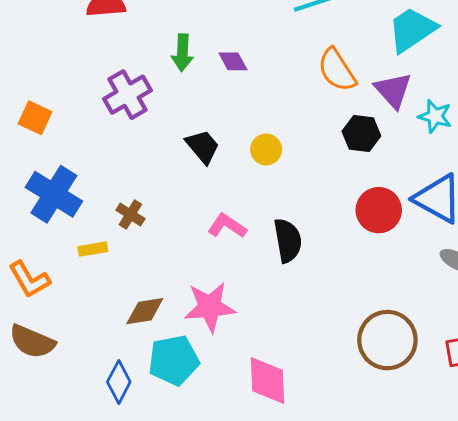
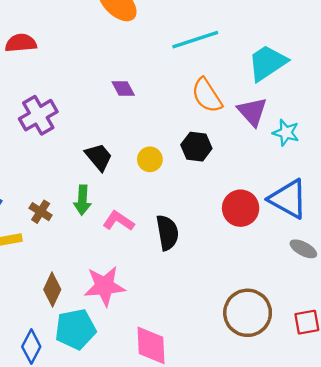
green arrow: (182, 53) -> (82, 200), moved
black hexagon: (361, 134) -> (196, 147), moved
brown diamond: (145, 311) -> (52, 290), turned -56

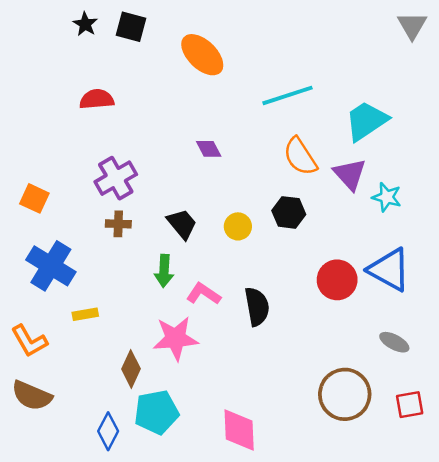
brown cross: (41, 212) -> (118, 224), moved, turned -30
gray ellipse: (303, 249) -> (394, 342), moved
pink star: (105, 286) -> (176, 338), moved

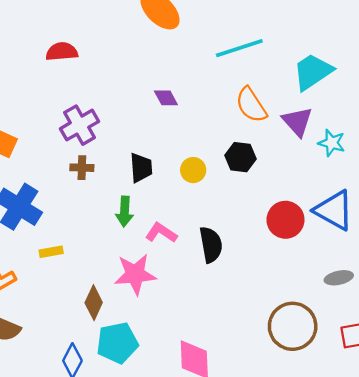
black trapezoid: (182, 224) -> (141, 168), turned 36
gray ellipse: (394, 342) -> (339, 278), turned -40

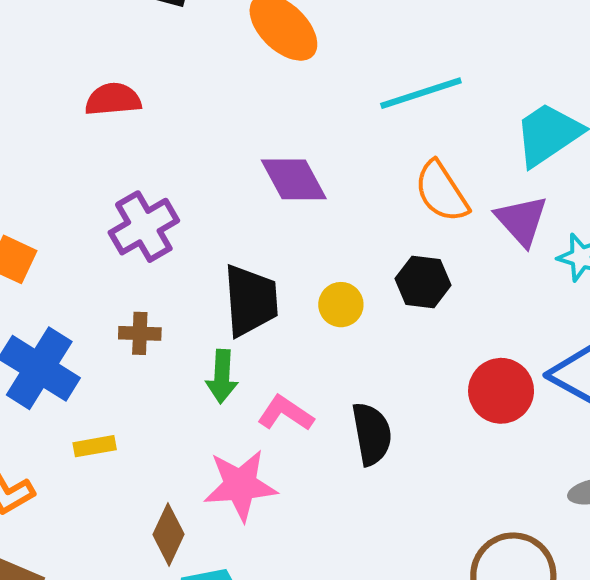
purple diamond: (166, 98) -> (294, 179), size x1.6
brown cross: (82, 168) -> (140, 333), moved
black trapezoid: (141, 168) -> (251, 300), size x1.4

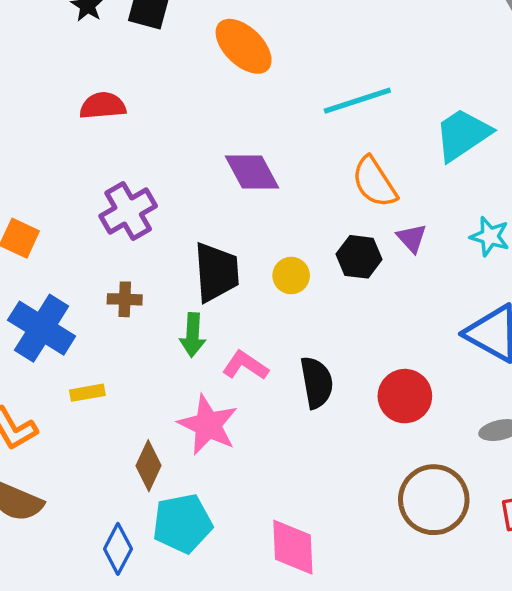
purple triangle: (522, 220) -> (412, 238), moved, size x0.7
red circle: (501, 391) -> (405, 396), moved
pink star: (240, 485) -> (208, 425), turned 30

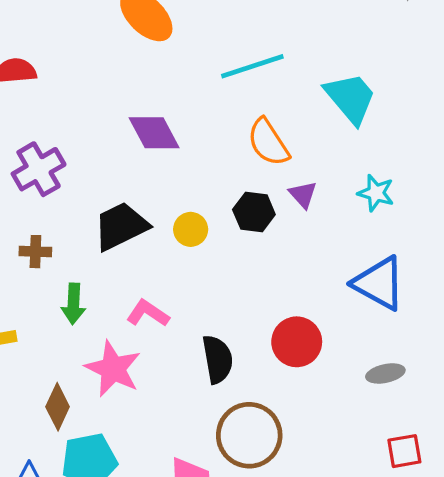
cyan trapezoid: (463, 135) -> (351, 98), turned 84
black trapezoid: (216, 272) -> (121, 226), turned -112
green arrow: (193, 335) -> (73, 304), moved
black semicircle: (317, 382) -> (218, 359), moved
brown circle: (434, 500) -> (249, 435), moved

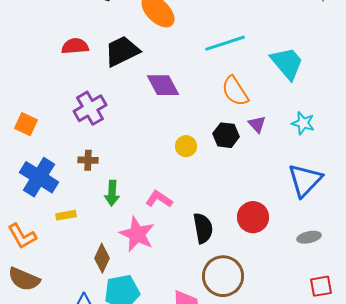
black trapezoid: (121, 226) -> (122, 51), moved
blue triangle: (379, 283) -> (305, 180), turned 45

